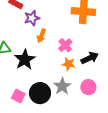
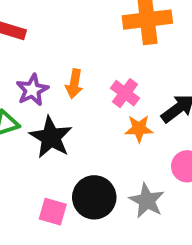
purple star: (32, 18) -> (32, 90), moved
gray star: (62, 86) -> (147, 201), moved

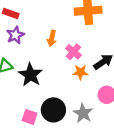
orange arrow: (74, 84) -> (52, 38), moved
purple star: (32, 90) -> (15, 35), moved

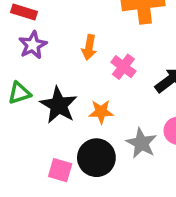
orange star: (80, 72) -> (101, 112), moved
gray star: (83, 113) -> (141, 143), moved

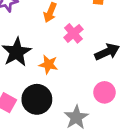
gray star: (141, 143) -> (76, 117), moved

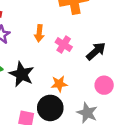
orange star: (48, 65) -> (59, 84), moved

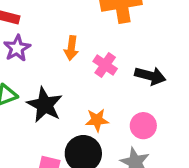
black arrow: (96, 51) -> (150, 76), turned 54
pink circle: (104, 85) -> (143, 126), moved

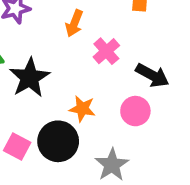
pink circle: (143, 126) -> (135, 111), moved

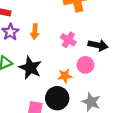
orange arrow: (74, 23) -> (35, 32), moved
pink circle: (135, 111) -> (85, 65), moved

